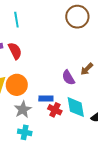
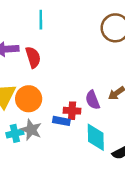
gray star: (23, 109) -> (31, 130), turned -30
red cross: (55, 110) -> (72, 111), moved, turned -32
cyan cross: (25, 132) -> (15, 133), moved, turned -32

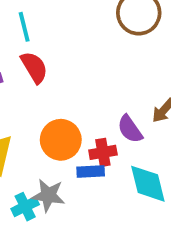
red semicircle: (33, 57) -> (34, 67), moved
orange circle: (29, 99) -> (61, 140), moved

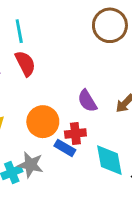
purple semicircle: (130, 129) -> (87, 101), moved
blue rectangle: (91, 172) -> (65, 148), turned 30

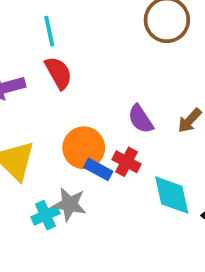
red cross: (75, 133) -> (127, 162), turned 36
blue rectangle: (65, 148) -> (98, 169), moved

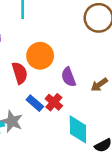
red semicircle: (58, 73) -> (20, 73), moved
orange circle: (84, 148) -> (40, 56), moved

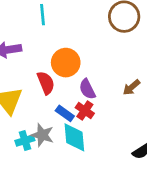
purple semicircle: (69, 77) -> (87, 89), moved
cyan diamond: (78, 129) -> (74, 137), moved

